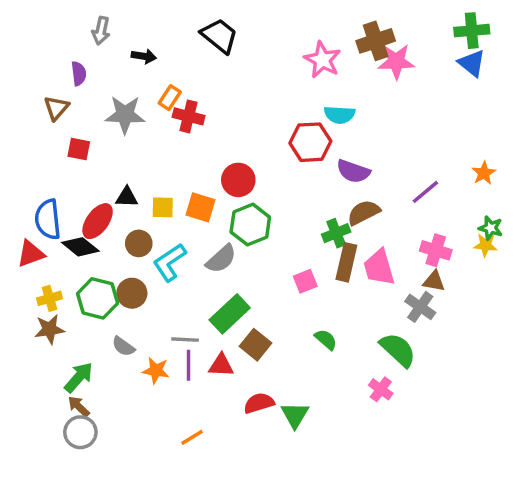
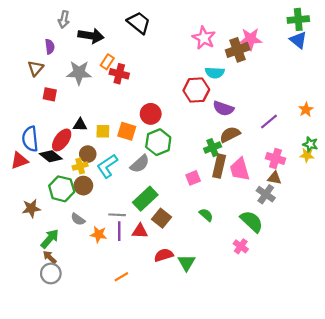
brown cross: (376, 41) -> (238, 50), moved
black arrow: (144, 56) -> (91, 36), size x1.6
yellow cross: (50, 298) -> (80, 166), moved

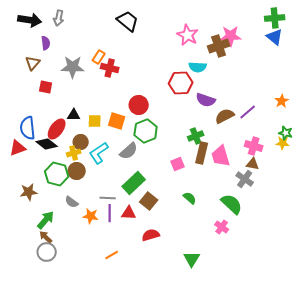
black arrow: (91, 36) -> (30, 20), moved
brown semicircle: (230, 135) -> (225, 116), moved
green triangle: (187, 263) -> (192, 259), moved

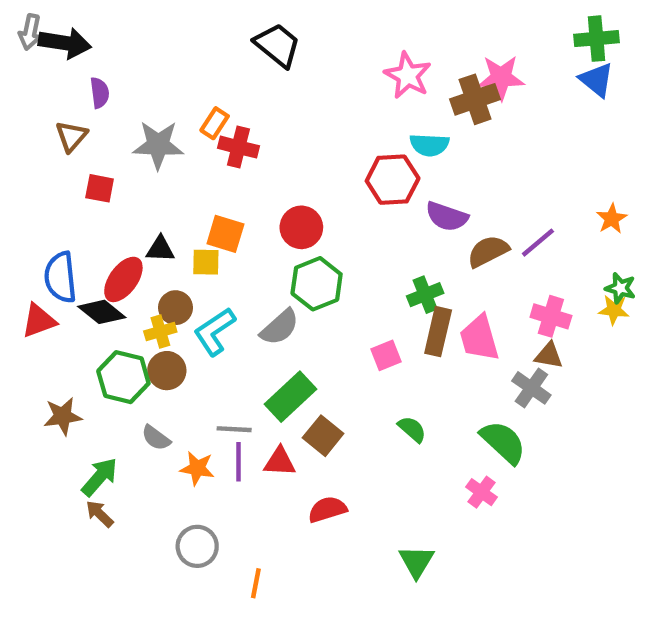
gray arrow: (59, 18) -> (30, 32), moved
orange square: (117, 121) -> (225, 234), moved
gray circle: (47, 252) -> (197, 546), moved
orange line: (112, 255) -> (256, 583), moved, turned -48

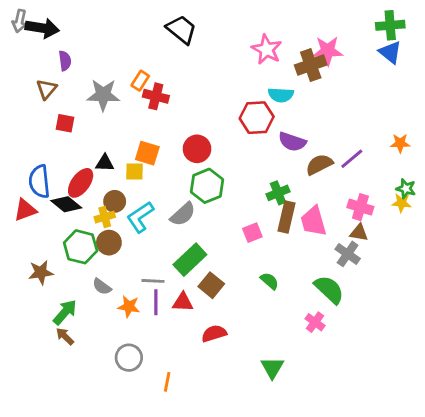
orange star: (612, 219) -> (400, 143), turned 30

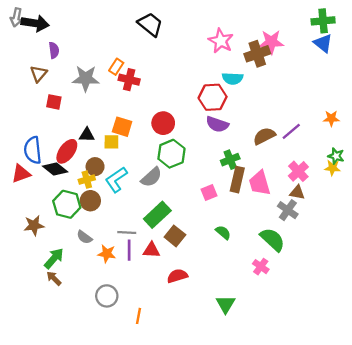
purple semicircle: (292, 142) -> (217, 124), moved
pink cross: (360, 207) -> (298, 171), turned 30

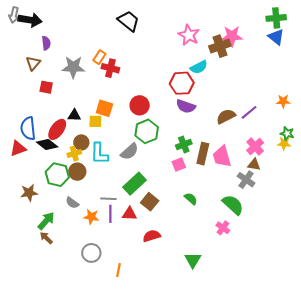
cyan semicircle: (233, 78) -> (199, 67), turned -30
green cross: (230, 160) -> (184, 144), moved
cyan L-shape: (116, 180) -> (99, 154), turned -55

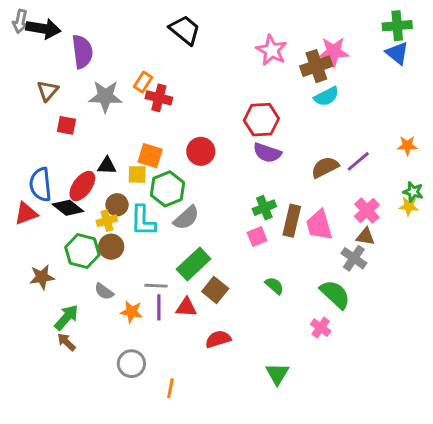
purple semicircle: (46, 43) -> (82, 52), moved, size x1.6
cyan semicircle: (199, 67) -> (326, 96), moved
green hexagon: (147, 131) -> (168, 189), moved

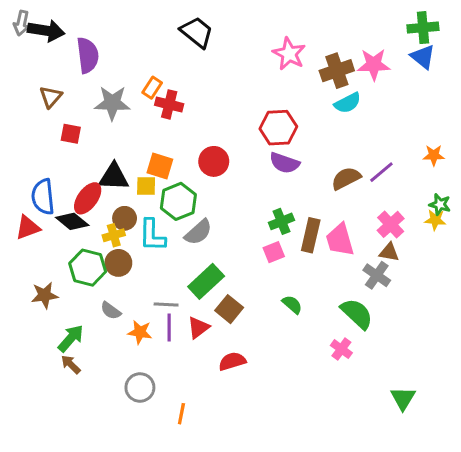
pink star: (334, 52) -> (374, 64), moved
black triangle: (107, 166) -> (114, 177), size x1.5
red triangle: (186, 307) -> (198, 328), turned -40
green triangle: (277, 374) -> (403, 398), moved

